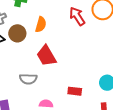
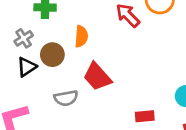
gray semicircle: (28, 79) -> (66, 98), moved

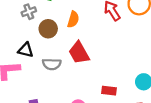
black triangle: (27, 67) -> (26, 50), moved, turned 35

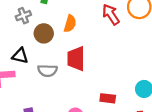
red trapezoid: (79, 53) -> (76, 59), turned 30

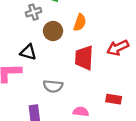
red arrow: (111, 14) -> (118, 48), moved, turned -85
gray semicircle: (47, 71) -> (53, 86), moved

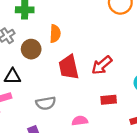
red arrow: (118, 48) -> (102, 65), moved

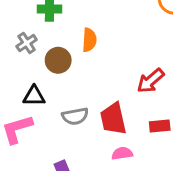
red trapezoid: (69, 67) -> (113, 119), moved
gray semicircle: (46, 103) -> (75, 116), moved

